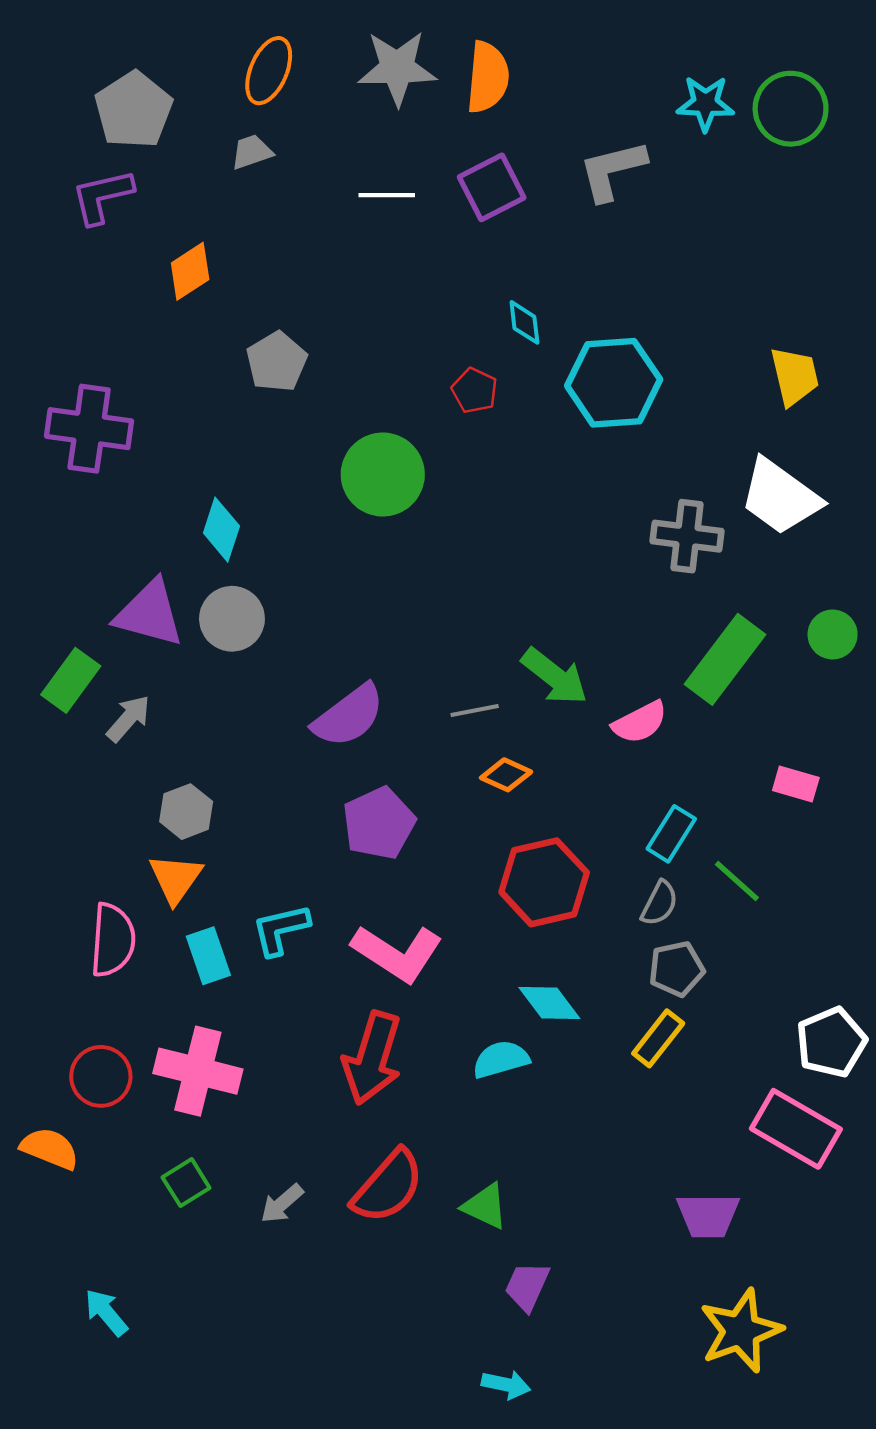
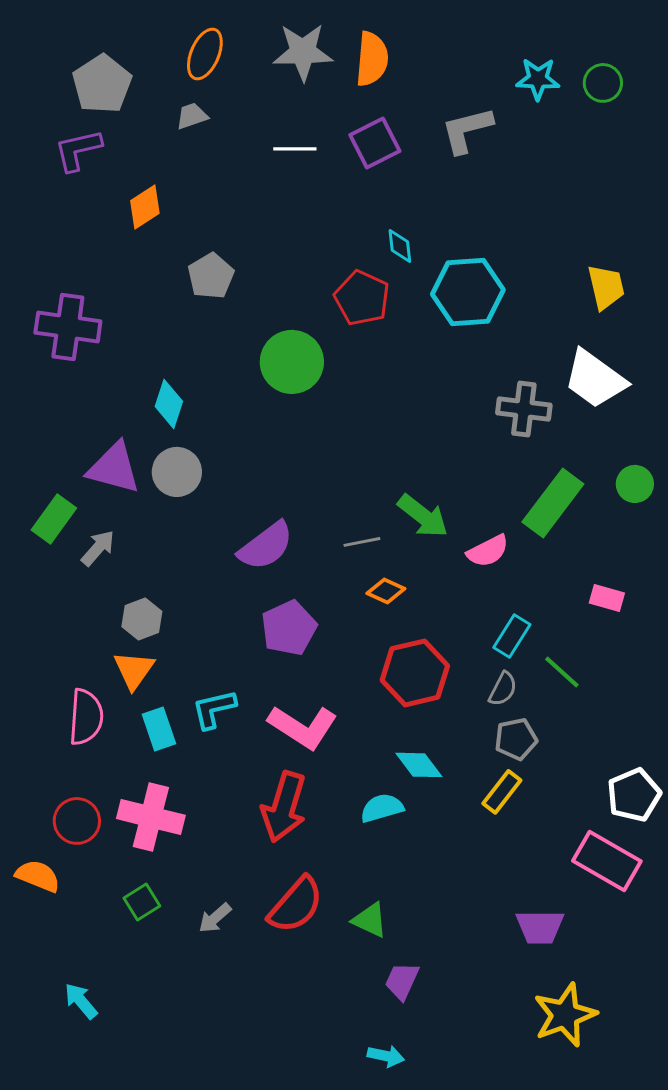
green circle: (791, 109) -> (603, 83), size x0.7
red pentagon: (475, 391) -> (362, 298), size x1.6

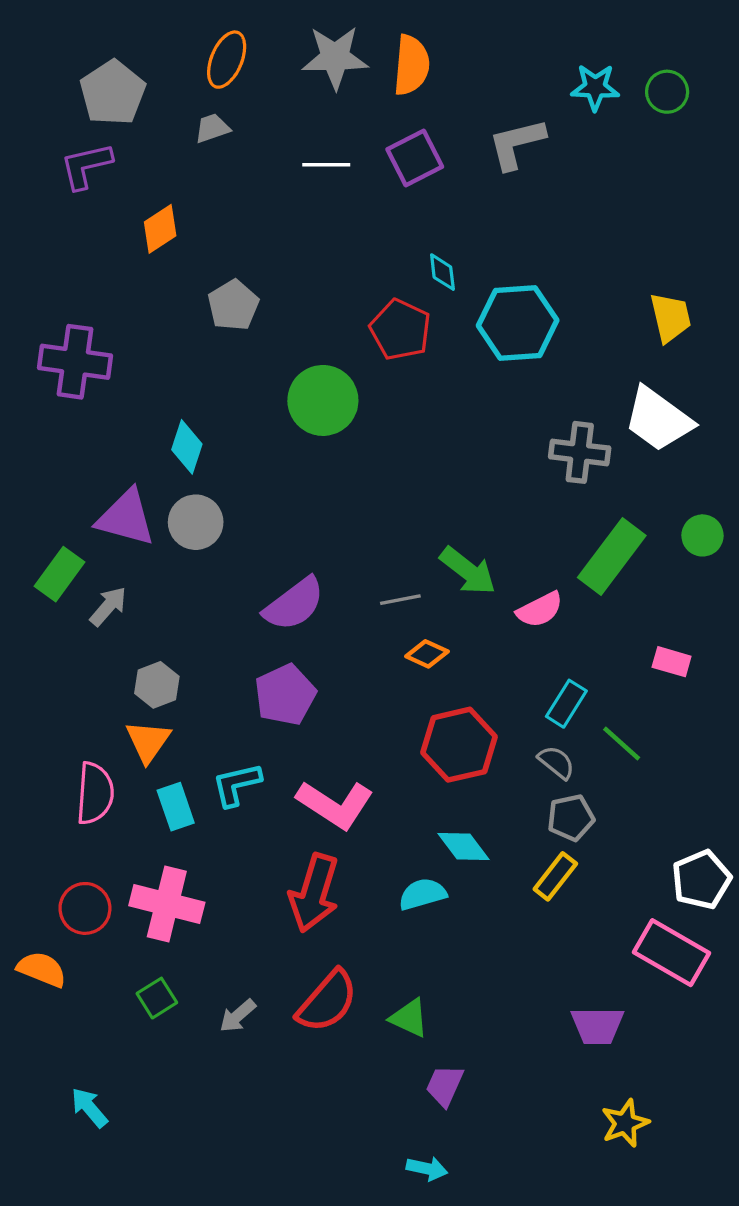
purple pentagon: (289, 628) -> (285, 695), moved
gray semicircle: (503, 689) -> (556, 762), turned -78
yellow star: (565, 1015) -> (625, 1123), size x0.7

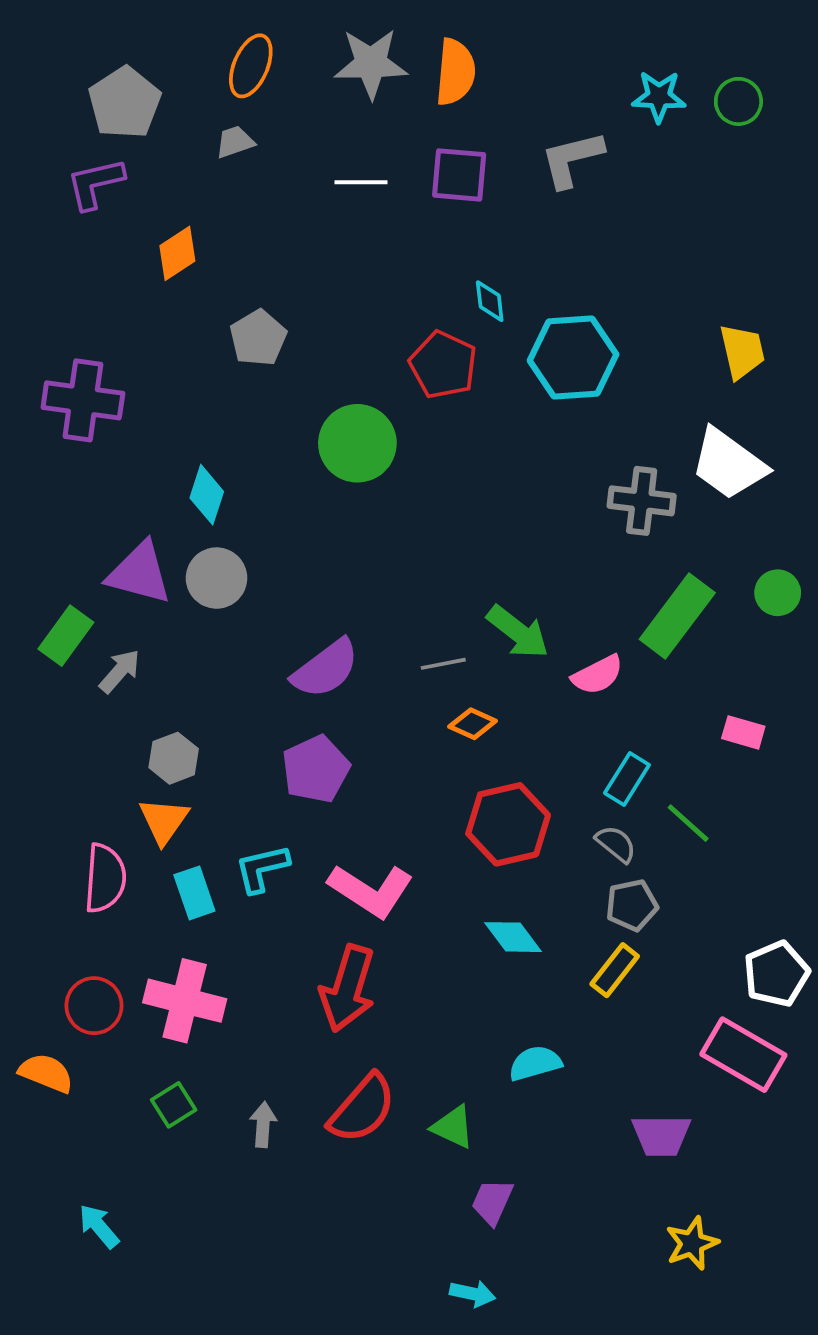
purple square: (415, 158) -> (459, 175), turned 32
cyan semicircle: (422, 894) -> (535, 1063), moved
gray arrow: (238, 1016) -> (263, 1124), turned 135

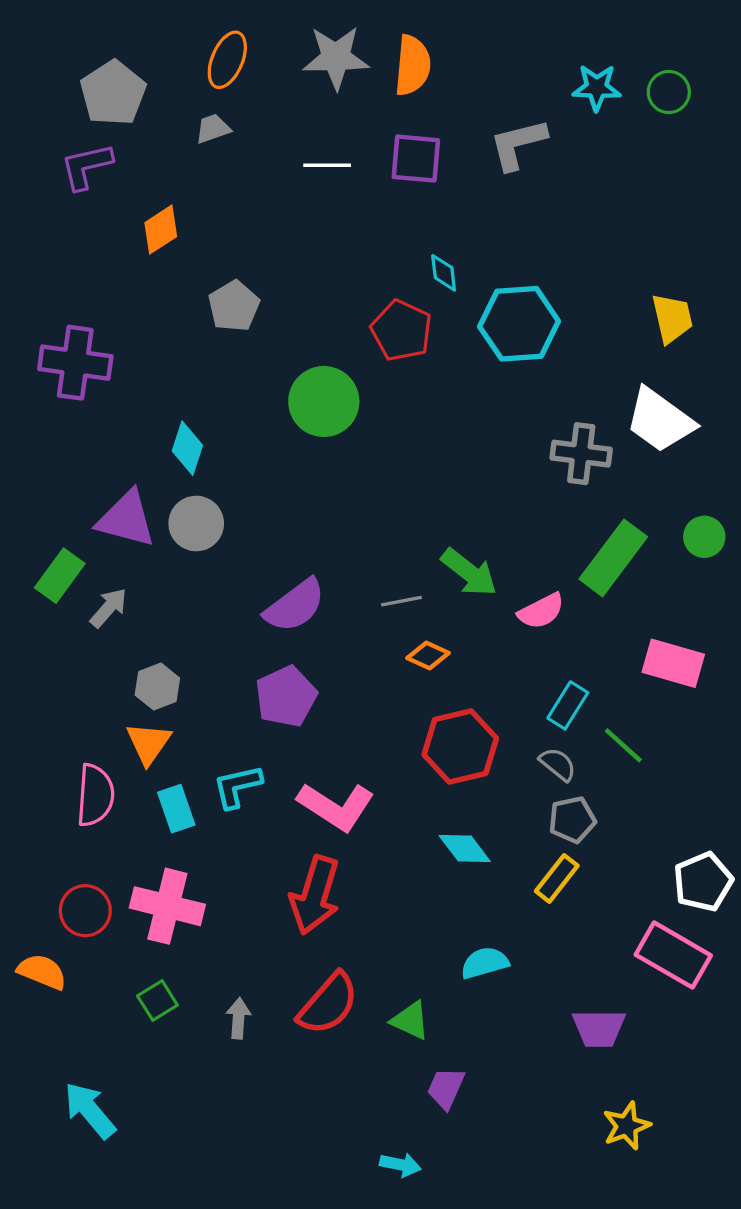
pink rectangle: (743, 732) -> (673, 663), size x1.6
cyan arrow: (99, 1226) -> (90, 1110), size x1.4
cyan arrow: (473, 1294) -> (400, 1165), moved

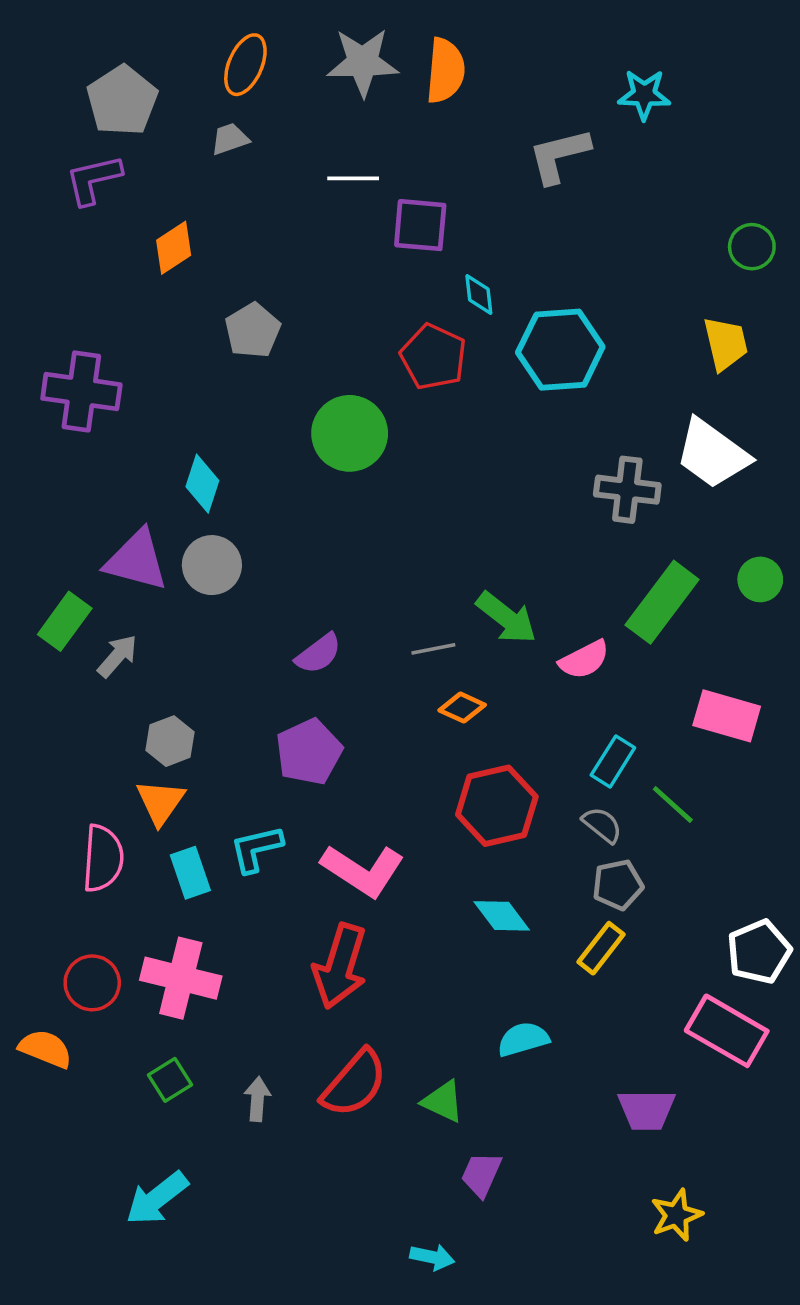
green circle: (669, 92) -> (752, 247), moved
purple square: (416, 159) -> (420, 225), moved
purple semicircle: (295, 606) -> (318, 654), size x0.7
cyan arrow: (90, 1110) -> (157, 1198), moved, turned -88

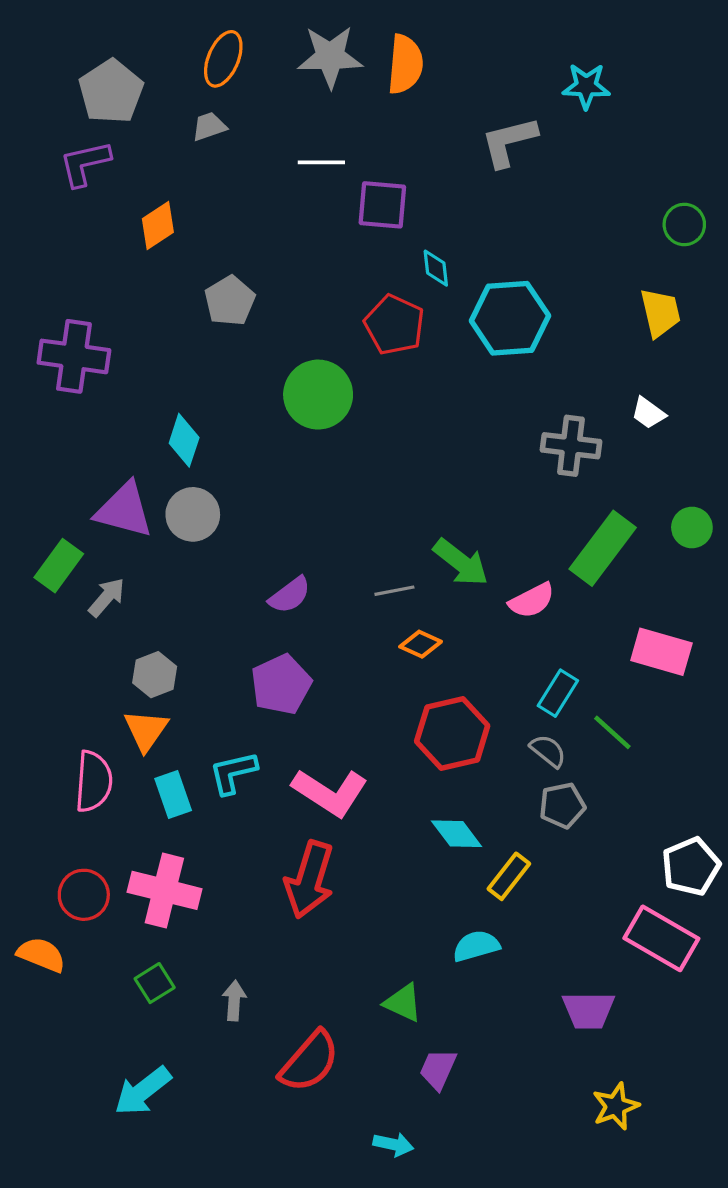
white trapezoid: (712, 454) -> (648, 413), size x0.5
yellow rectangle: (601, 948) -> (509, 876), moved
red semicircle: (354, 1083) -> (309, 1062), moved

